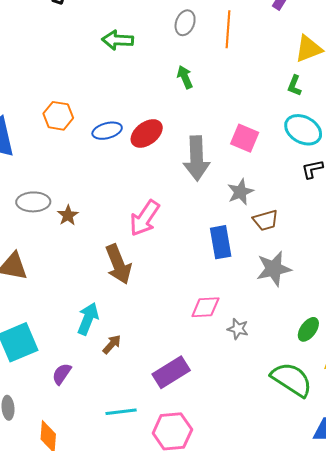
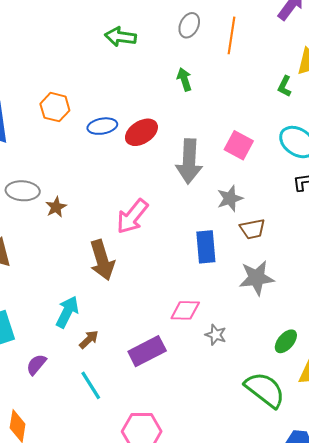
green L-shape: (294, 85) -> (285, 86), moved
purple rectangle: (171, 372) -> (147, 351), moved
cyan line: (121, 412) -> (91, 385), moved, turned 60

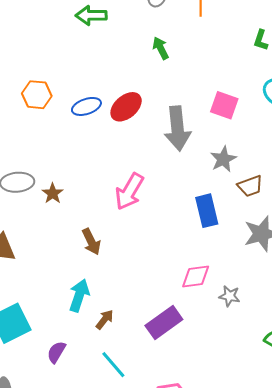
brown arrow: (102, 260) -> (91, 242), moved, size x0.7

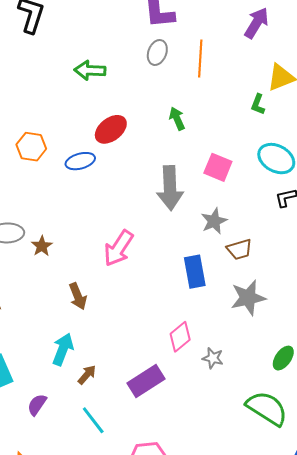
green arrow: (161, 48) -> (177, 119), moved
red ellipse: (126, 107) -> (111, 129), moved
pink diamond: (196, 277) -> (180, 337), turned -36

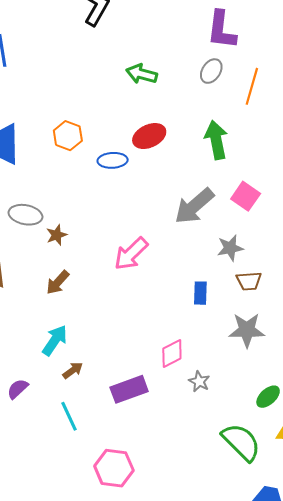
green arrow: (177, 119) -> (216, 140), size x1.6
gray arrow: (170, 188) -> (194, 206), turned 39
blue rectangle: (195, 272) -> (200, 293), size x0.7
brown arrow: (78, 296) -> (58, 282), moved, turned 52

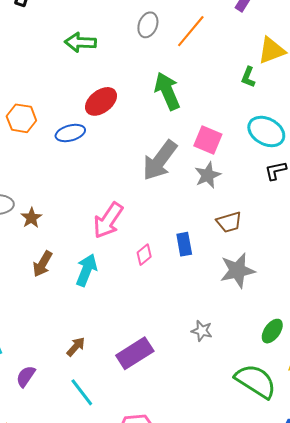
orange line: (252, 86) -> (191, 31), turned 36
gray star: (230, 248) -> (208, 175), moved
cyan arrow: (55, 340) -> (86, 270), moved
pink diamond: (172, 354) -> (144, 255), moved, size x0.7

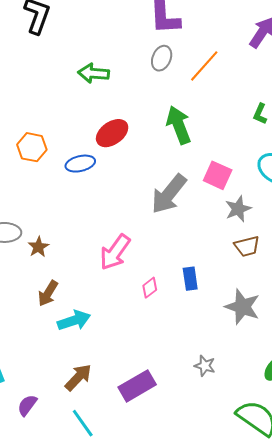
gray star: (208, 175) -> (238, 209), moved
brown trapezoid: (229, 222) -> (247, 246), moved
cyan arrow: (86, 270) -> (74, 320), moved, turned 48
gray star: (237, 270) -> (242, 307), turned 30
brown arrow: (76, 347) -> (78, 377), size x1.4

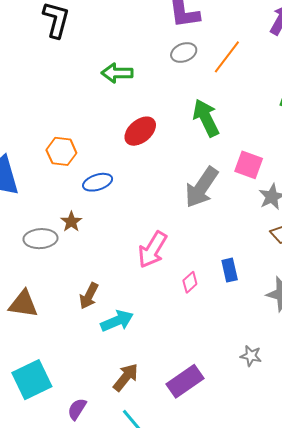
gray ellipse: (162, 58) -> (184, 53), turned 50
blue ellipse: (80, 164) -> (98, 182), moved
brown star: (38, 247) -> (71, 222), moved

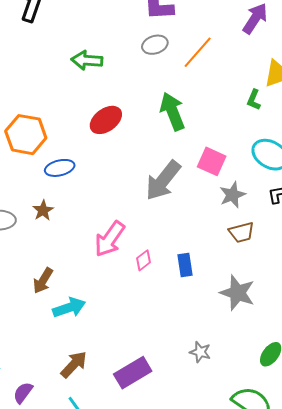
orange hexagon: (61, 151) -> (26, 135), size x1.4
brown star: (71, 222) -> (43, 210), moved
pink diamond: (190, 282) -> (144, 260), moved

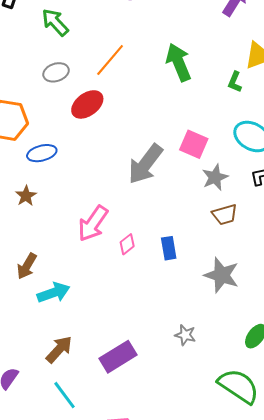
gray ellipse: (155, 45) -> (56, 72), moved
orange line: (198, 52) -> (110, 60), moved
green arrow: (87, 60) -> (55, 22), moved, turned 44
green arrow: (172, 111) -> (179, 62), moved

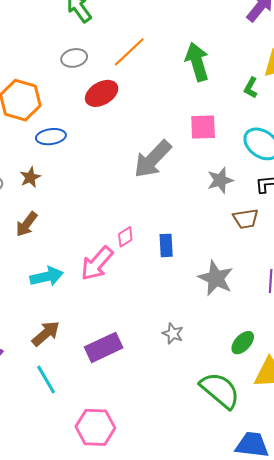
pink square: (194, 144) -> (203, 127), moved, turned -32
brown trapezoid: (225, 215) -> (246, 219), moved
pink arrow: (93, 223) -> (97, 263), moved
brown arrow: (27, 266) -> (27, 224), moved

